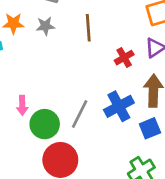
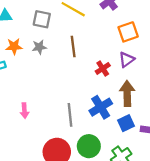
gray line: (80, 114) -> (70, 115), turned -30
green circle: (45, 124) -> (89, 146), moved

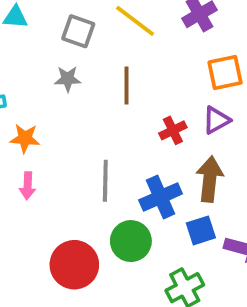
orange star: (14, 46) -> (25, 138), moved
gray line: (70, 115) -> (105, 181), moved
green circle: (89, 146) -> (131, 241), moved

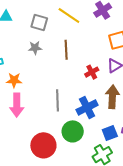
pink arrow: (28, 186) -> (17, 105), size x1.6
blue square: (201, 230) -> (110, 133), moved

